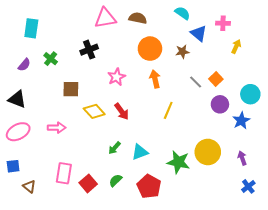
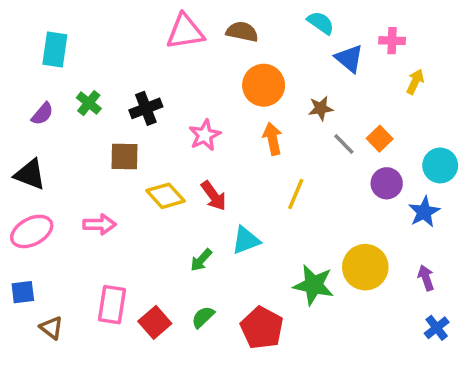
black cross: (89, 50) -> (146, 108), moved
brown star: (182, 52) -> (321, 108), moved
cyan triangle: (140, 152) -> (246, 240), moved

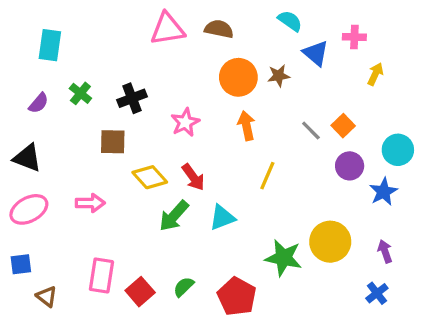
brown star: (321, 108) -> (279, 76), moved
green arrow: (201, 260) -> (174, 216), moved, size x1.5
blue cross: (437, 328) -> (377, 293), moved

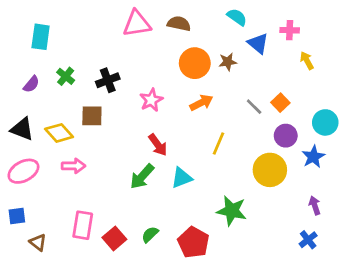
yellow arrow: (375, 74) -> (307, 60), turned -54
orange arrow: (246, 126) -> (201, 103), turned 75
yellow diamond: (150, 177) -> (59, 133), moved
yellow circle: (330, 242) -> (270, 170), moved

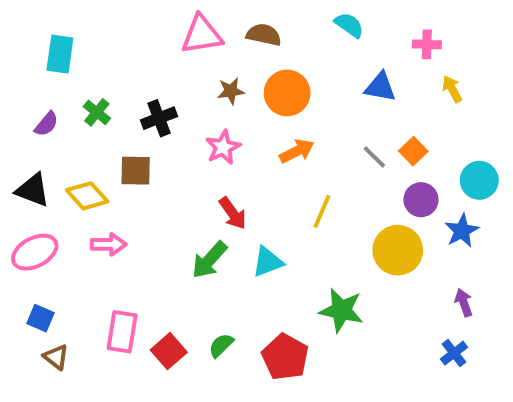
blue triangle: (258, 43) -> (380, 87), moved, turned -30
brown star: (228, 62) -> (231, 91), moved
blue square: (17, 216) -> (41, 318), moved, turned 30

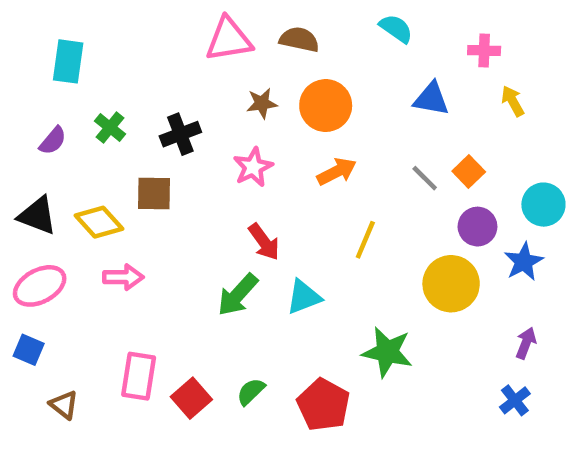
purple arrow: (464, 303) -> (526, 343), turned 40
blue square: (41, 318) -> (29, 350), moved

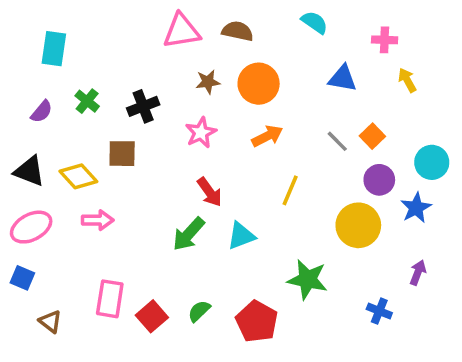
blue cross: (515, 400) -> (379, 311), moved, turned -30

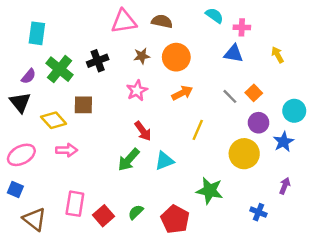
pink cross: (385, 40) -> (242, 27), moved
green cross: (87, 101) -> (59, 69), size x1.6
black cross: (143, 106) -> (98, 61), moved
black triangle: (29, 171) -> (20, 102), moved, turned 30
brown triangle: (50, 322) -> (34, 219), size x1.5

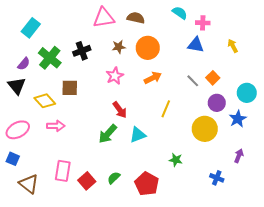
cyan rectangle: (37, 33) -> (31, 28), turned 30
green star: (210, 191) -> (176, 160), size x0.6

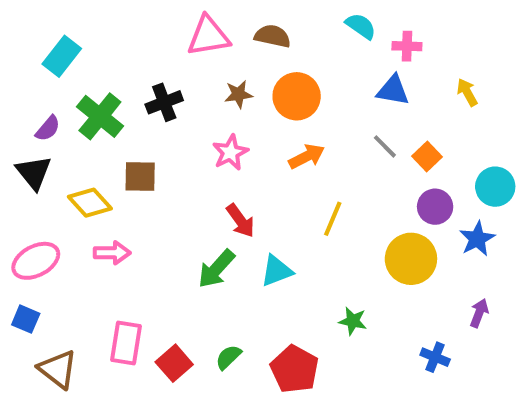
gray line: (193, 81) -> (385, 146), moved

